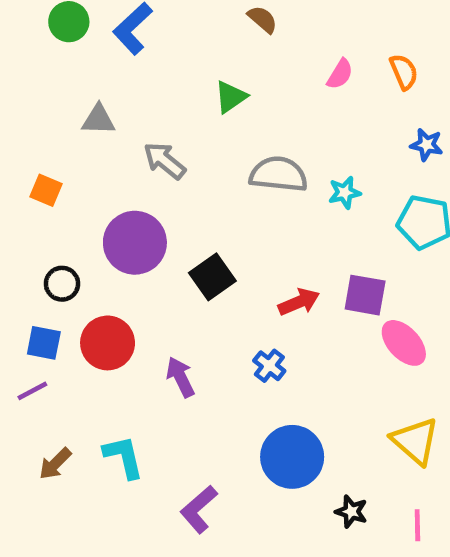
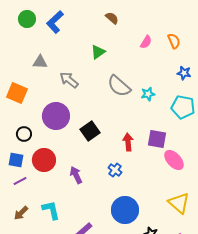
gray semicircle: (278, 174) -> (119, 86), turned -145
orange square: (46, 190) -> (17, 93), size x1.5
red arrow: (299, 302) -> (128, 142), turned -72
purple line: (32, 391) -> (20, 181), moved

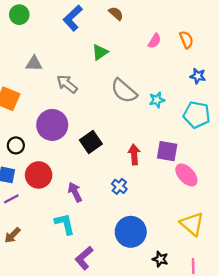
blue L-shape: (55, 22) -> (73, 18), moved
cyan L-shape: (51, 210) -> (65, 224), moved

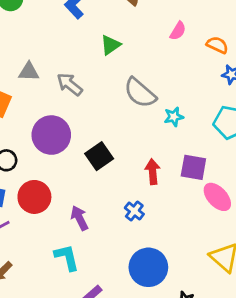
orange semicircle: (186, 40) -> (217, 45), moved, turned -42
gray triangle: (34, 64) -> (29, 72), moved
cyan star: (157, 100) -> (174, 117), moved

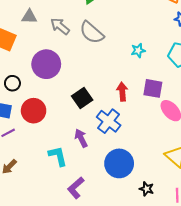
gray semicircle: (140, 93) -> (92, 33), moved
black square: (99, 156) -> (82, 98), moved
blue cross: (134, 211) -> (109, 121), size x1.6
purple arrow: (79, 218) -> (81, 138), moved

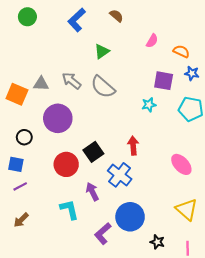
gray triangle: (29, 17) -> (41, 84), moved
purple square: (153, 88) -> (164, 81), moved
red circle: (34, 111) -> (66, 164), moved
purple L-shape: (76, 188) -> (103, 234), moved

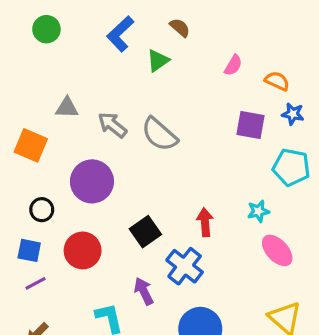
green triangle: (102, 51) -> (158, 61), moved
gray triangle: (41, 84) -> (67, 108), moved
cyan star: (149, 105) -> (258, 211), moved
red circle: (66, 164) -> (83, 250), moved

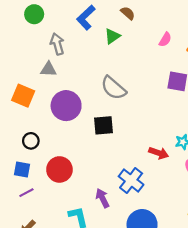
gray arrow: (112, 125) -> (57, 44), moved, turned 35
purple circle: (92, 181) -> (66, 106), moved
red arrow: (205, 222) -> (159, 153), moved, turned 114
black square: (145, 232) -> (104, 125), moved, turned 30

